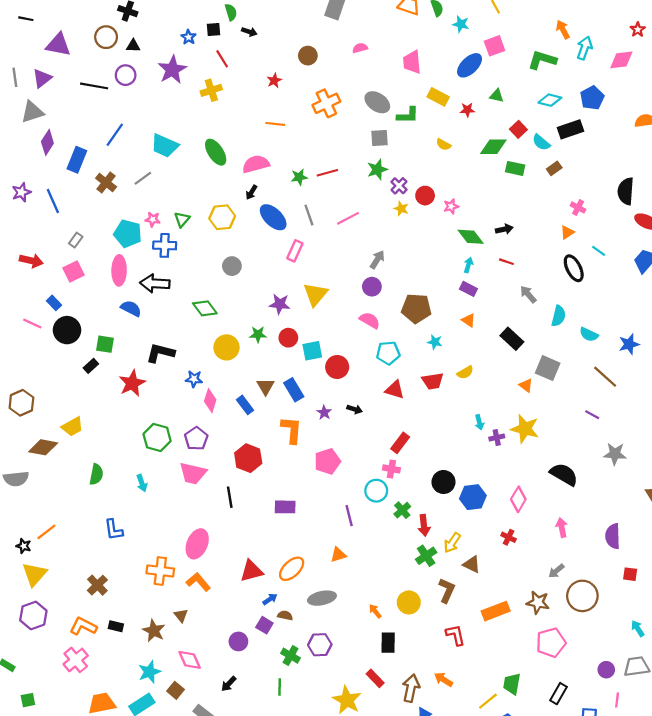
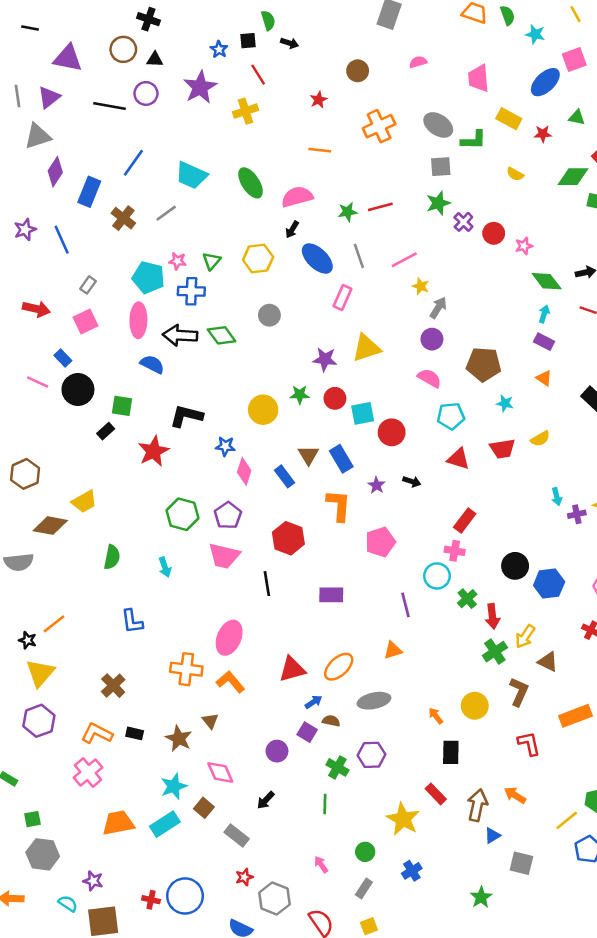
yellow star: (401, 209) -> (421, 286), moved
yellow triangle: (315, 294) -> (366, 348), turned 32
green diamond: (205, 308) -> (222, 335), moved

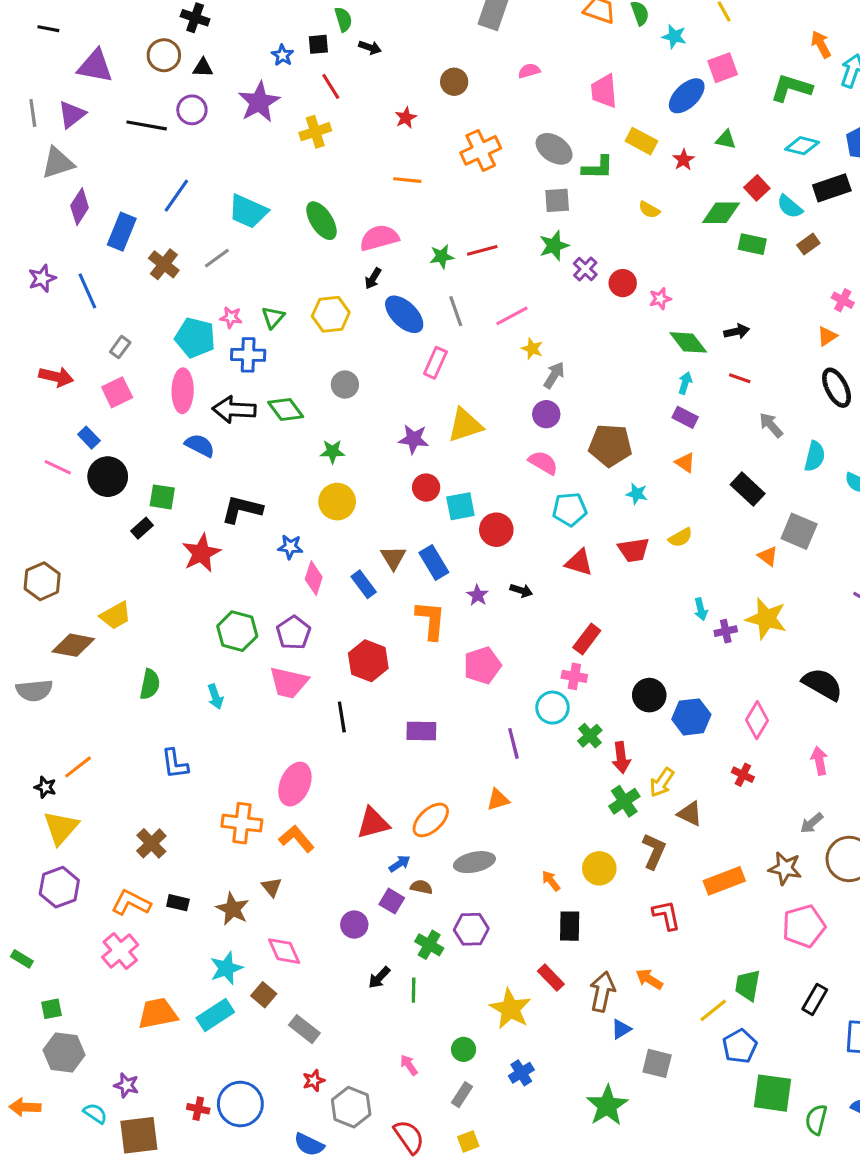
red star: (543, 134) -> (684, 160), turned -30
green star: (300, 395) -> (332, 452), moved
black arrow: (266, 800) -> (379, 978), moved
green star: (481, 897) -> (607, 1106), size x1.5

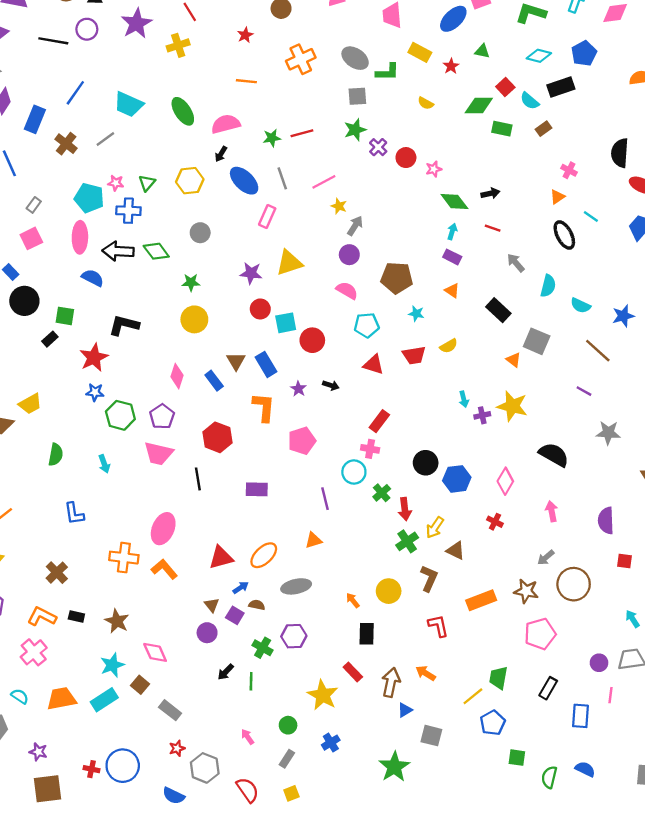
blue star: (290, 547) -> (95, 392), moved
brown triangle: (272, 887) -> (212, 605), moved
green square: (773, 1093) -> (517, 758), size x0.6
cyan semicircle: (95, 1113) -> (20, 696), moved

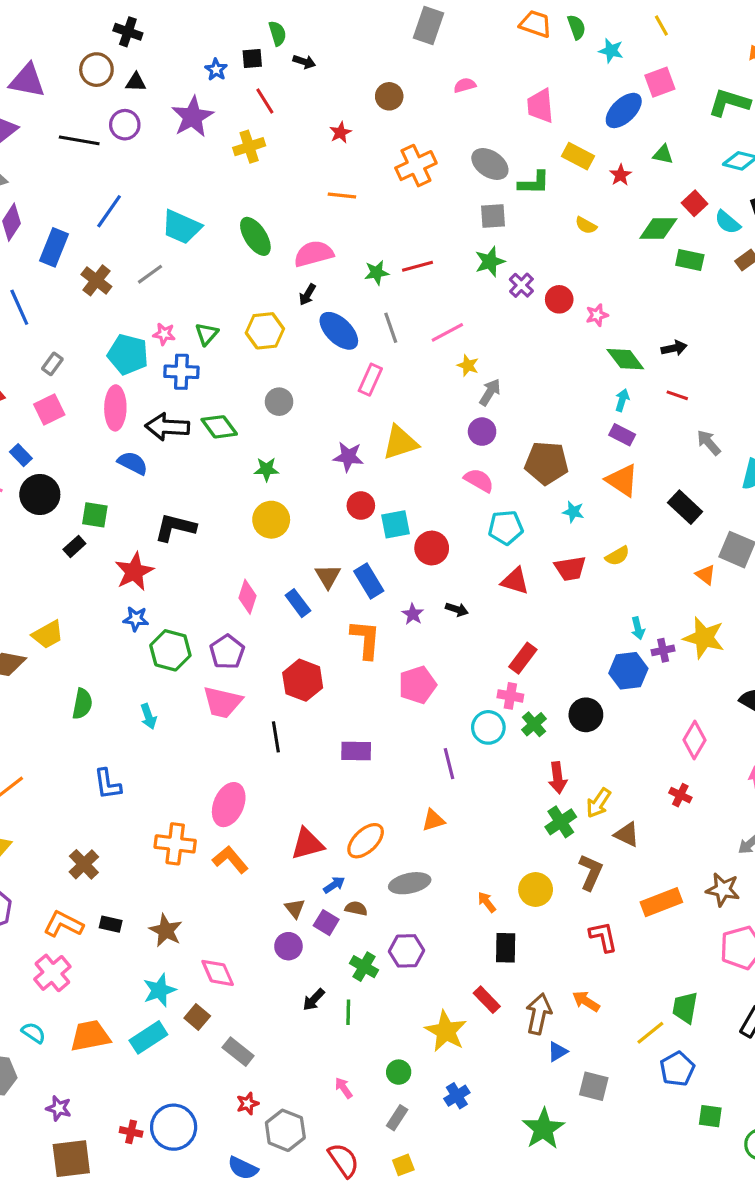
orange triangle: (452, 290) -> (622, 480), size x1.6
blue hexagon: (457, 479) -> (628, 671), moved
green cross: (382, 493) -> (534, 724), moved

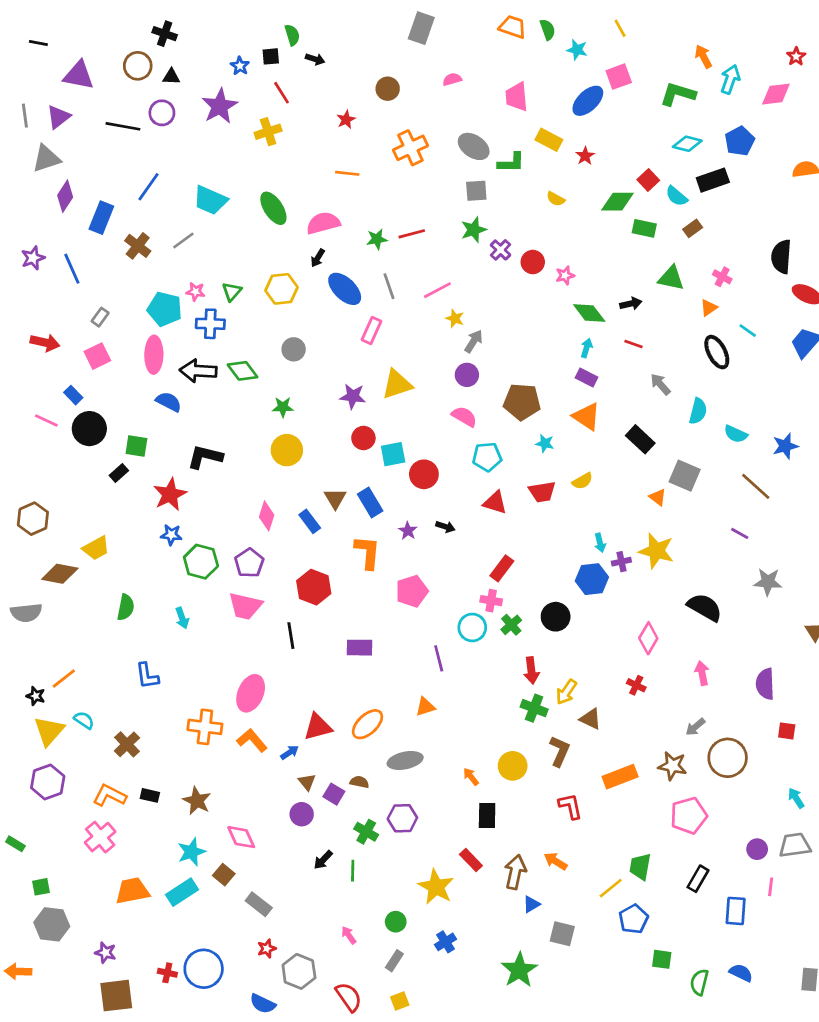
green triangle: (663, 155) -> (671, 278), moved, size x1.5
green cross: (561, 822) -> (534, 708), turned -35
blue arrow: (334, 885) -> (290, 752), moved
cyan semicircle: (34, 1033) -> (84, 720), moved

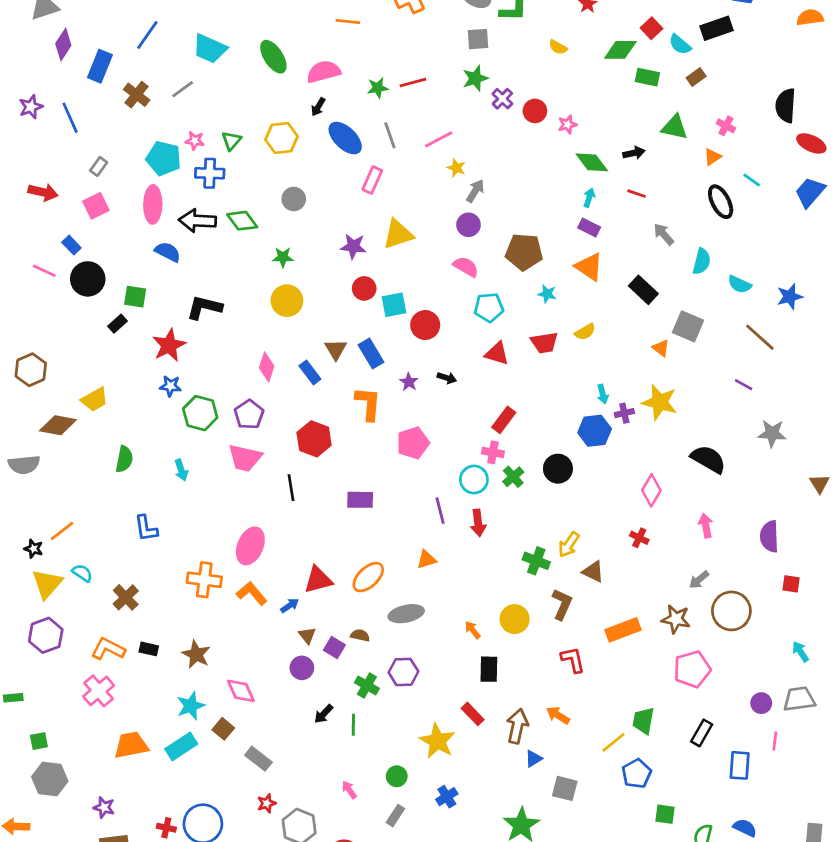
red arrow: (531, 670) -> (478, 523), moved
green rectangle: (15, 844) -> (13, 698), turned -36

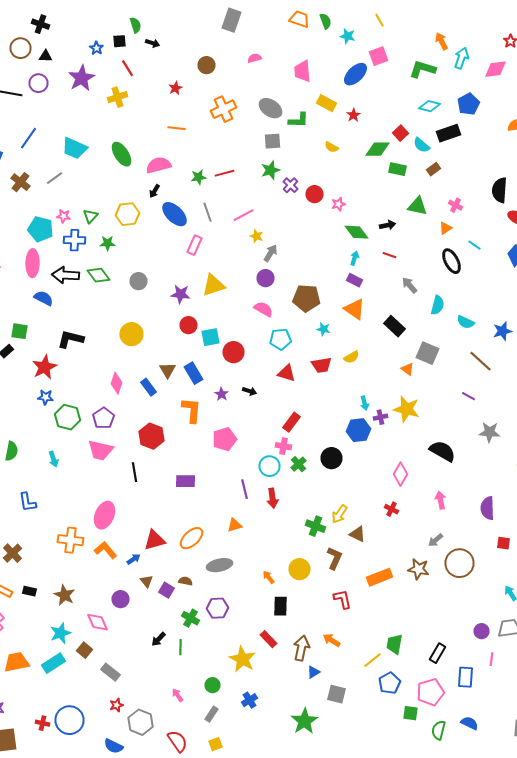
gray circle: (294, 199) -> (138, 281), moved
green star: (283, 257) -> (108, 243), moved
purple circle: (302, 668) -> (120, 599), moved
pink pentagon: (692, 669) -> (430, 692), moved

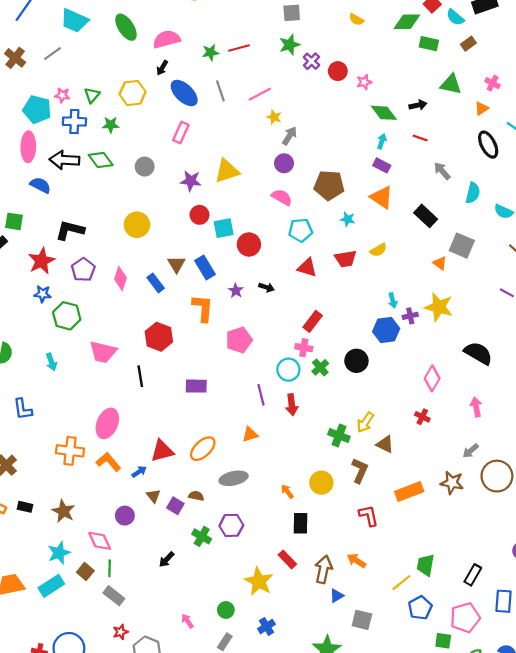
pink rectangle: (194, 245) -> (181, 133), moved
purple pentagon: (104, 418) -> (83, 270), moved
green line: (180, 647) -> (110, 568), moved

